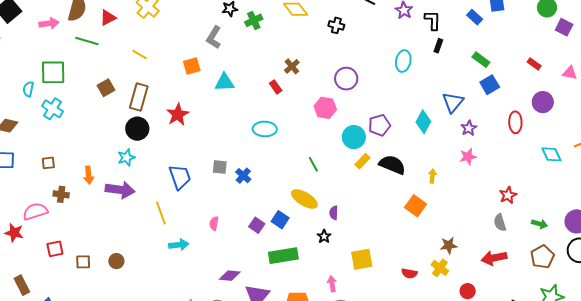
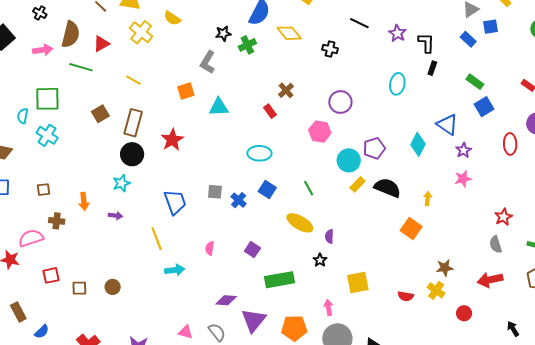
blue triangle: (453, 102) -> (447, 125), turned -35
purple arrow: (120, 190) -> (115, 216), size x0.5
blue square: (280, 220) -> (267, 190), moved

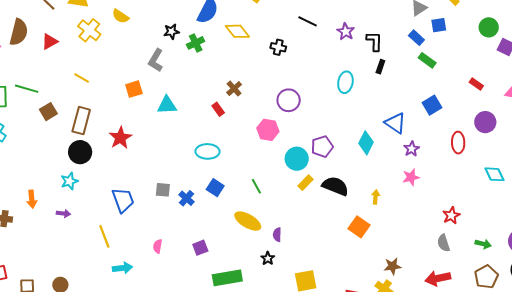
green line: (81, 67) -> (27, 89), moved
green rectangle: (475, 82) -> (427, 60), moved
purple square: (252, 250) -> (200, 248), turned 35

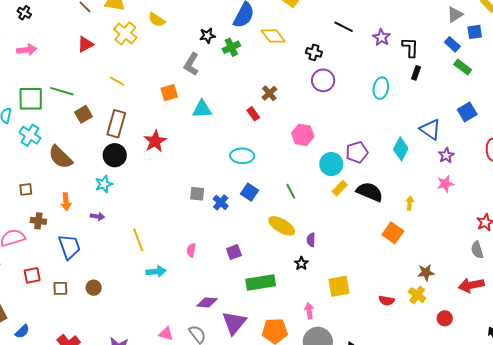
brown semicircle: (19, 32) -> (60, 157), moved, turned 120
purple circle: (289, 100) -> (323, 80), moved
blue trapezoid: (123, 200) -> (69, 247), moved

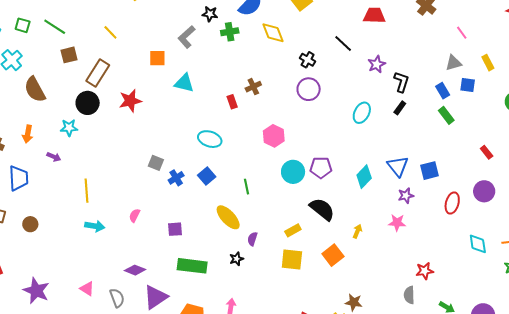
green square: (31, 99) -> (23, 25), size x0.6
blue square: (467, 112) -> (429, 171), moved
yellow rectangle: (340, 188) -> (293, 230), moved
yellow square: (339, 286) -> (292, 260), moved

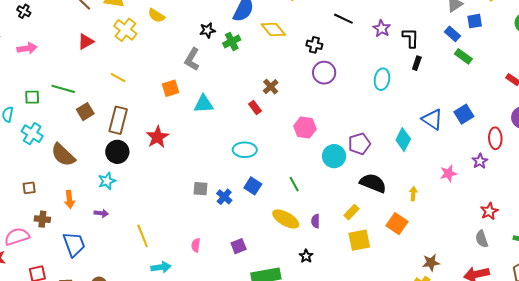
purple star: (406, 196) -> (480, 161), moved
purple semicircle: (252, 239) -> (315, 221), moved

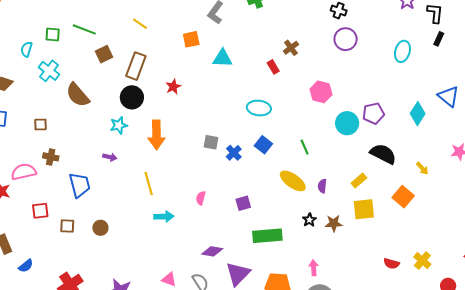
red star: (157, 137) -> (173, 87), size x0.7
yellow arrow: (413, 194) -> (422, 168), turned 128
orange arrow: (70, 199) -> (156, 135), moved, size x1.6
brown star: (431, 263) -> (334, 223), moved

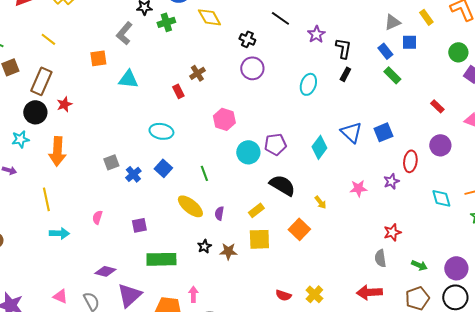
red star: (173, 87) -> (64, 104), moved
gray square: (211, 142) -> (111, 162), turned -35
pink arrow: (314, 268) -> (193, 294), moved

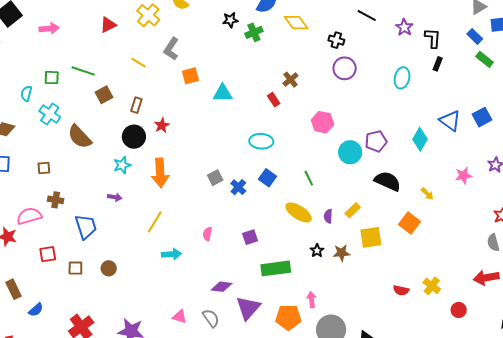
gray L-shape: (124, 33) -> (171, 49), moved
brown rectangle: (41, 81) -> (136, 105), size x0.6
yellow line: (46, 199) -> (155, 222), turned 50
yellow rectangle: (256, 210) -> (353, 210), moved

